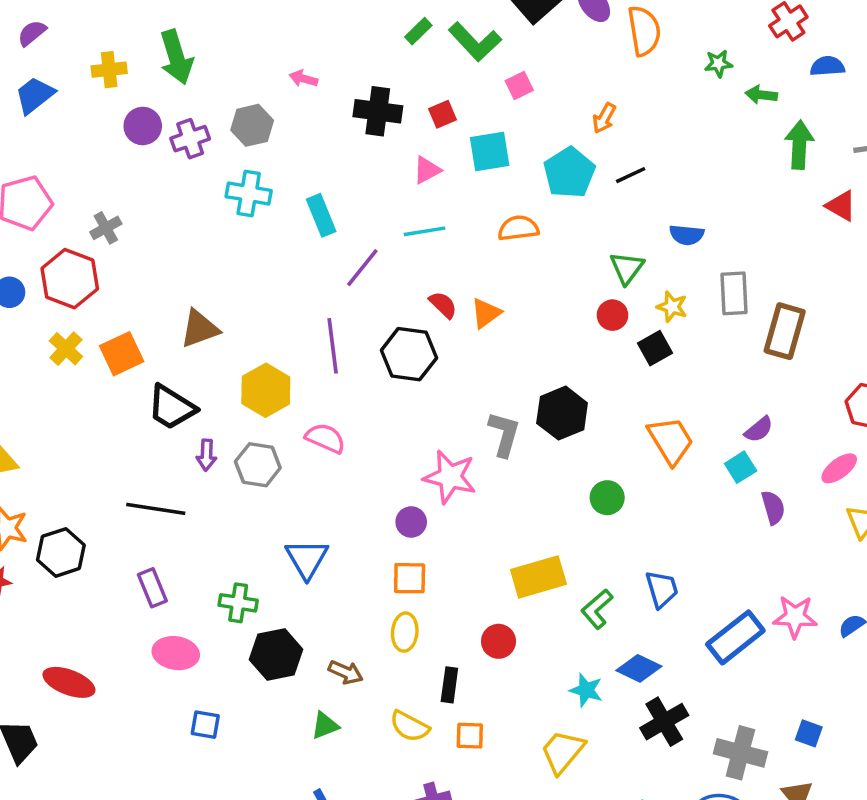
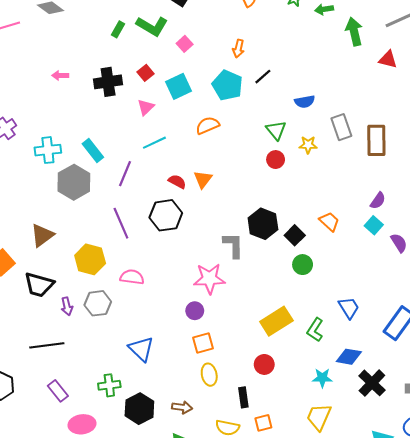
gray hexagon: (252, 125) -> (74, 182), moved, size x1.4
black square: (655, 348) -> (295, 235), moved
orange trapezoid: (671, 440) -> (329, 221), size x0.7

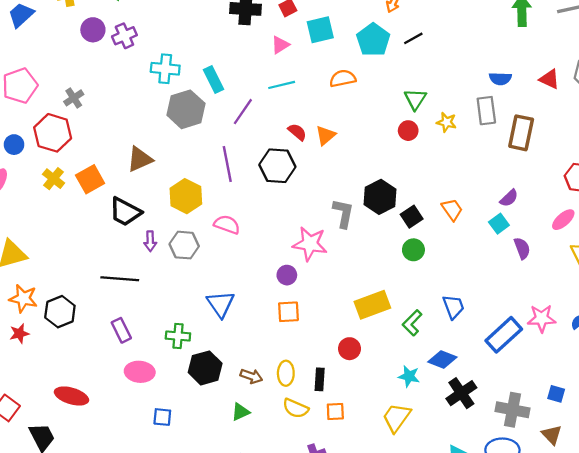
red triangle: (388, 60) -> (549, 79), moved
blue semicircle: (305, 102) -> (500, 79), moved
yellow ellipse: (209, 375) -> (286, 373), moved

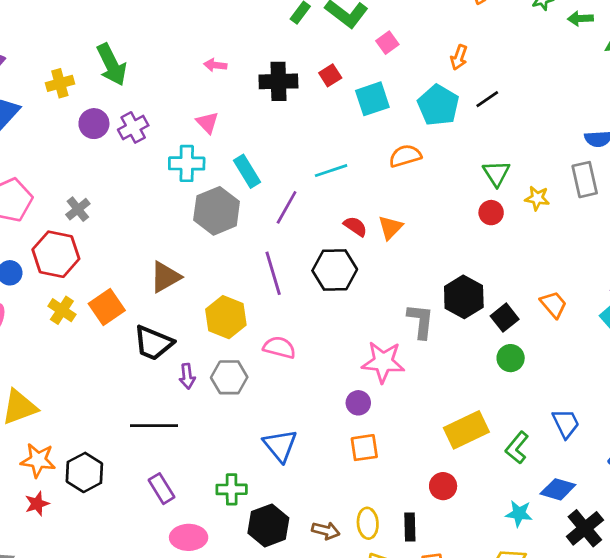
pink triangle: (280, 45) -> (207, 123), moved, turned -36

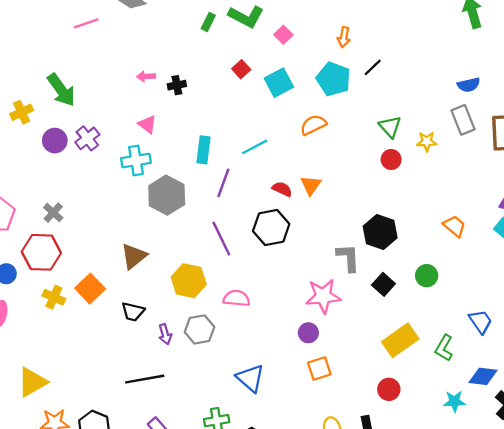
black cross: (278, 81) -> (177, 85), moved, size x0.6
cyan rectangle: (247, 171) -> (203, 150), moved, turned 48
black square: (505, 318) -> (383, 284), moved
black trapezoid: (153, 343) -> (133, 312), size x0.7

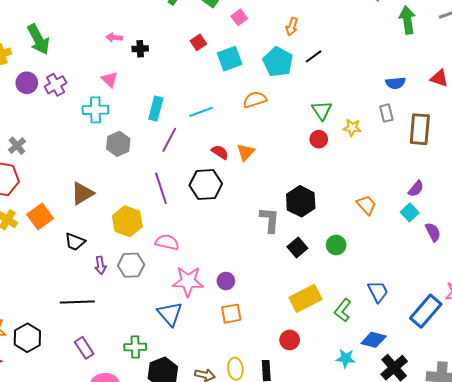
gray rectangle: (463, 120) -> (386, 113), size x0.7
gray hexagon: (167, 195) -> (118, 144), size x0.7
pink star: (323, 296) -> (188, 281), moved

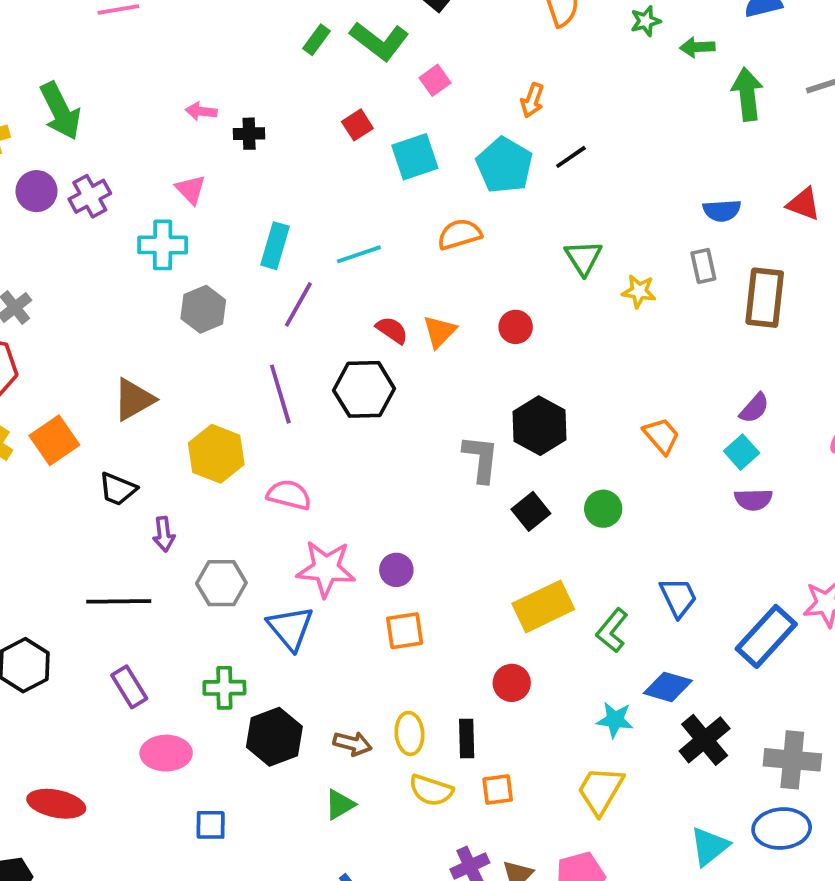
red circle: (319, 139) -> (516, 327), moved
purple semicircle: (433, 232) -> (753, 500), moved, turned 114
gray hexagon: (131, 265) -> (221, 583), moved

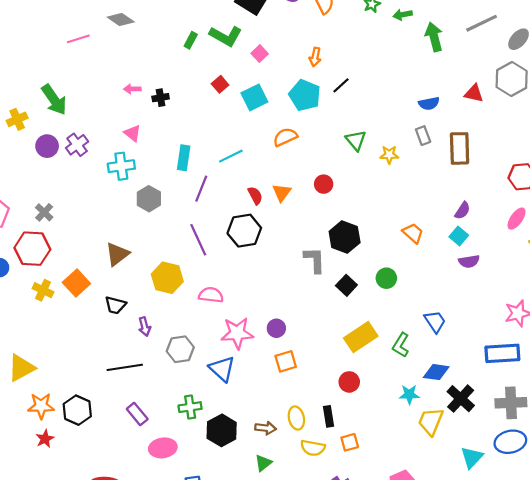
red semicircle: (392, 330) -> (255, 196), turned 36
blue rectangle: (766, 636) -> (502, 353), moved, turned 52
yellow trapezoid: (600, 790) -> (431, 421), moved

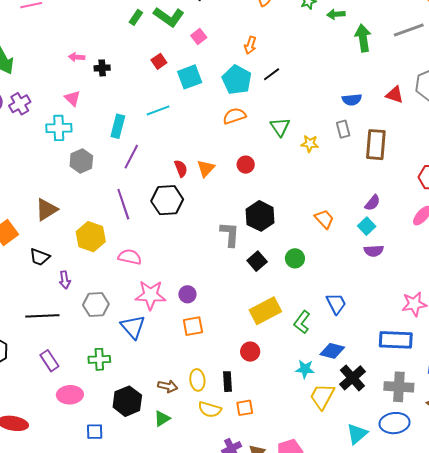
orange semicircle: (285, 137) -> (234, 116), moved
cyan line: (231, 156) -> (158, 110), moved
black hexagon: (222, 430) -> (127, 401), moved

